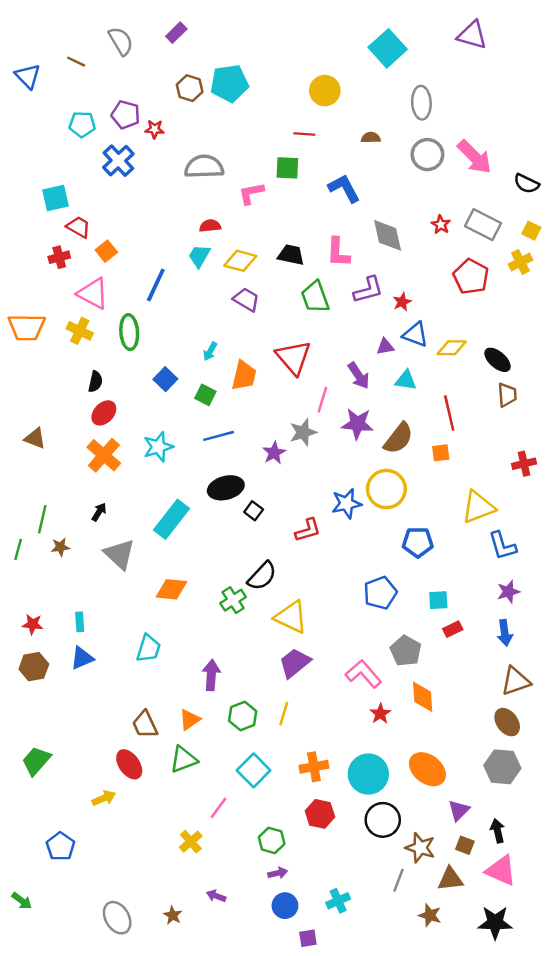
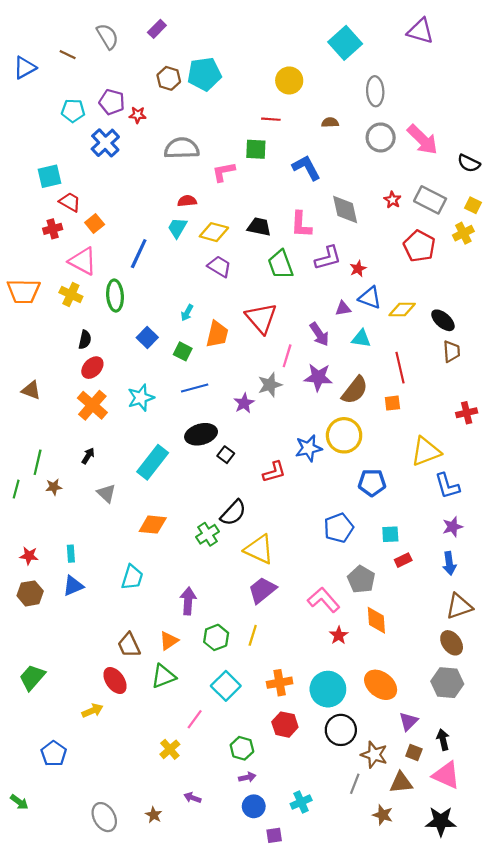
blue triangle: (28, 76) -> (25, 68), turned 45
gray triangle: (120, 554) -> (106, 493), size x0.7

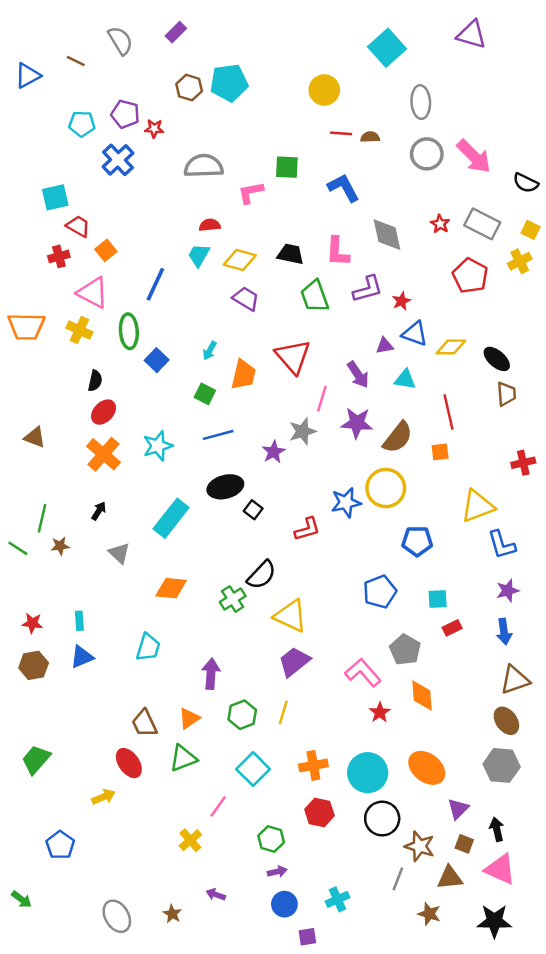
red line: (271, 119) -> (341, 133), moved
blue square: (147, 337) -> (157, 360), moved
green line: (16, 489) -> (18, 548), turned -72

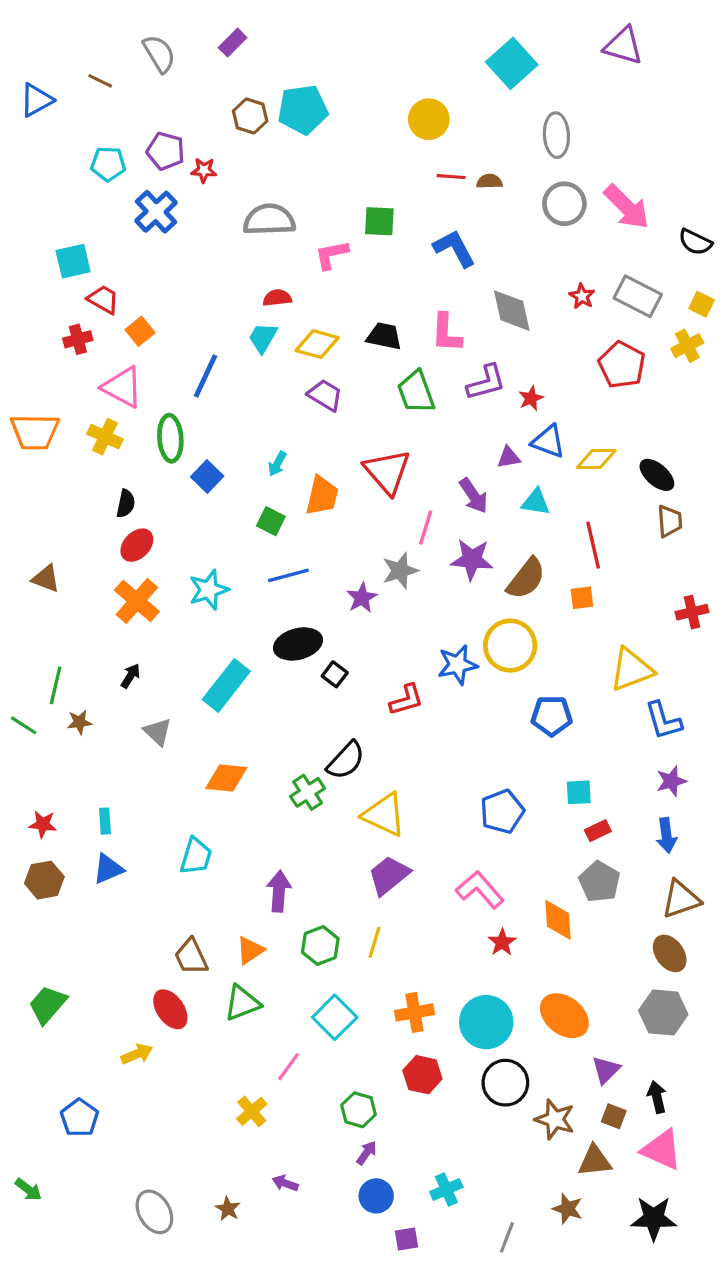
blue pentagon: (380, 592) -> (502, 811), moved
gray pentagon: (405, 650) -> (599, 882), moved
purple arrow: (277, 872) -> (367, 1153), turned -42
gray line: (398, 879) -> (507, 1237), moved

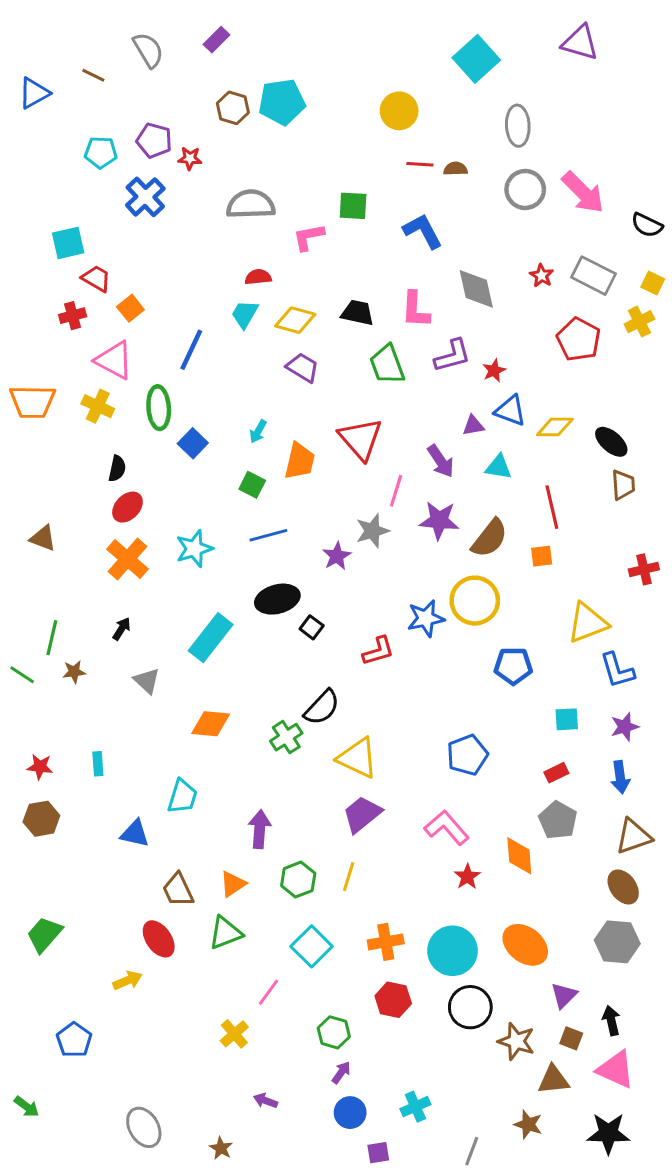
cyan square: (579, 792) -> (567, 719), moved
blue triangle: (108, 869) -> (135, 834), moved, turned 36
brown star: (228, 1209) -> (221, 1148), moved

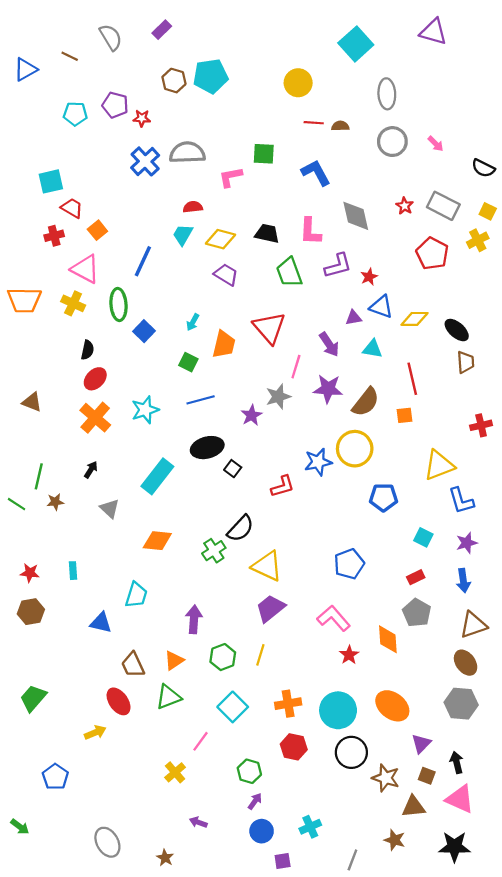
pink arrow: (583, 192) -> (436, 144), size x0.5
blue cross: (145, 197) -> (145, 161), moved
cyan square: (567, 719) -> (423, 537), turned 30

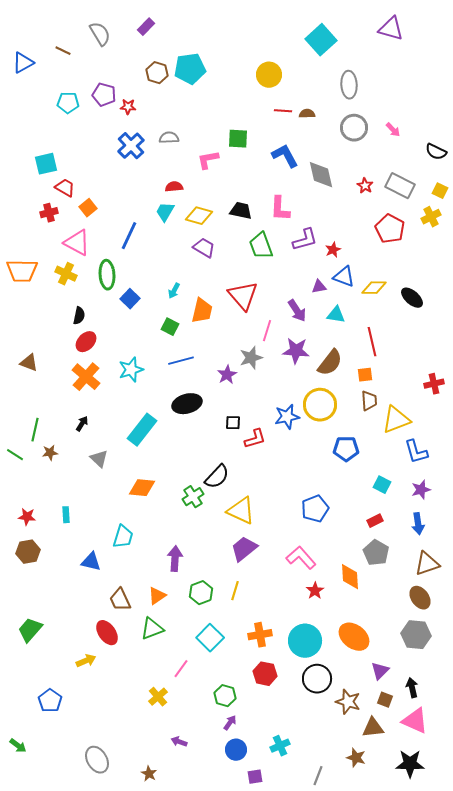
gray semicircle: (187, 153) -> (169, 138), size x0.6
gray diamond: (356, 216) -> (321, 175), moved
brown trapezoid: (466, 362) -> (369, 401), moved
black square: (233, 469) -> (233, 423), moved, turned -35

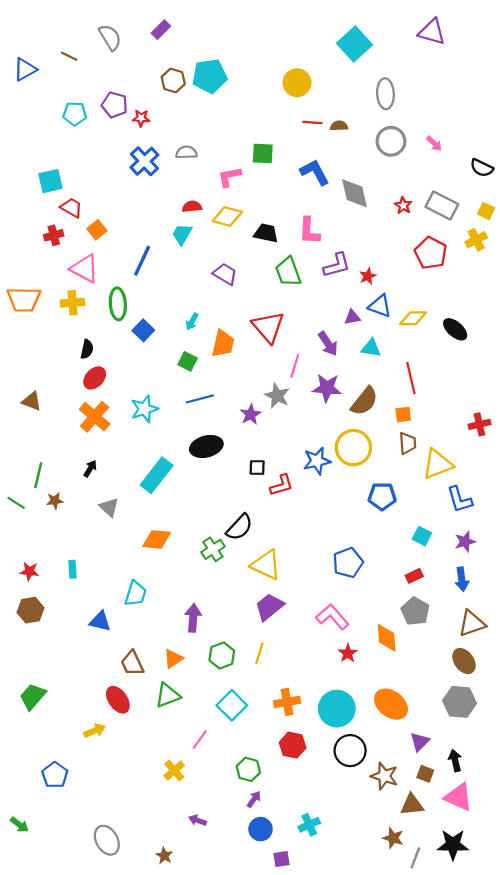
yellow diamond: (199, 216) -> (227, 216), moved
yellow cross: (66, 274) -> (73, 303), turned -30
gray star: (251, 358) -> (277, 396), turned -30
gray line: (318, 776) -> (415, 858), moved

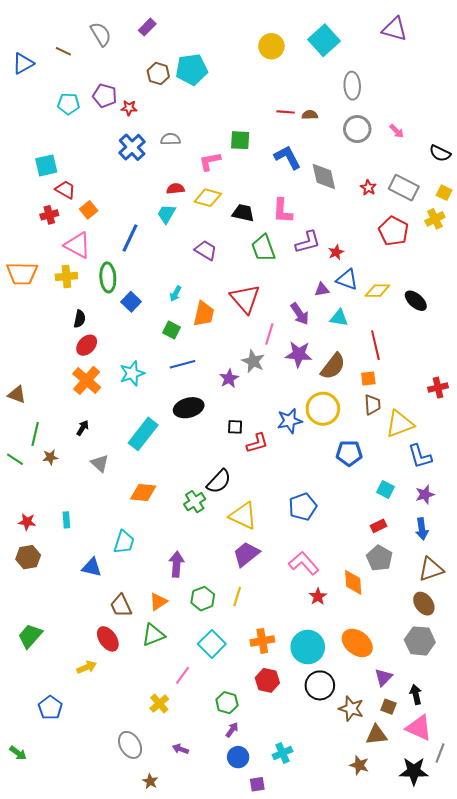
yellow circle: (297, 83) -> (271, 46), moved
brown triangle: (32, 401) -> (17, 395), moved
blue pentagon: (348, 563) -> (303, 507), moved
gray ellipse: (107, 840) -> (130, 745), moved
gray line: (415, 858) -> (440, 753), moved

